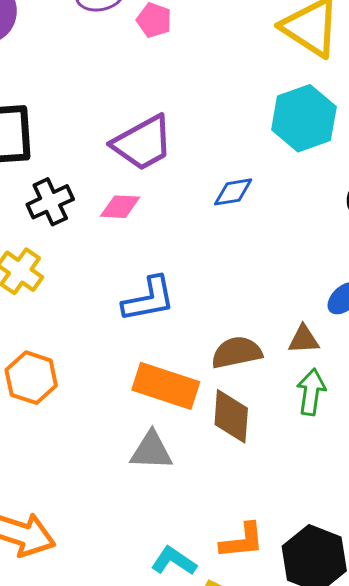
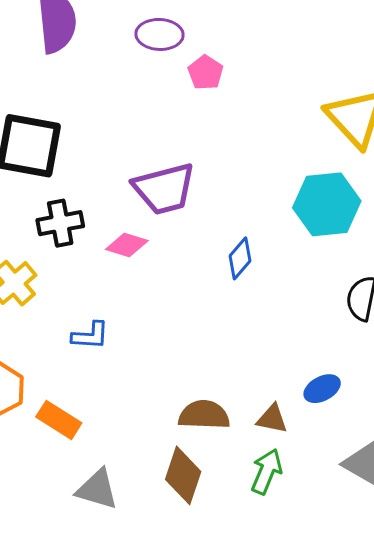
blue diamond: (233, 192) -> (240, 258), turned -54
blue L-shape: (149, 299) -> (90, 336), moved, size x0.7
orange rectangle: (166, 386) -> (59, 420), moved, size x0.7

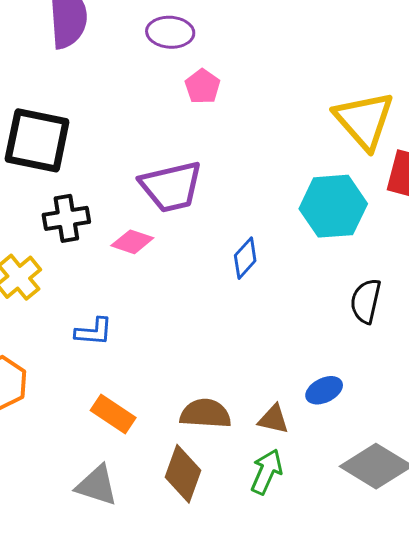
pink pentagon: (206, 72) -> (203, 86), moved
orange rectangle: (59, 420) -> (113, 414), moved

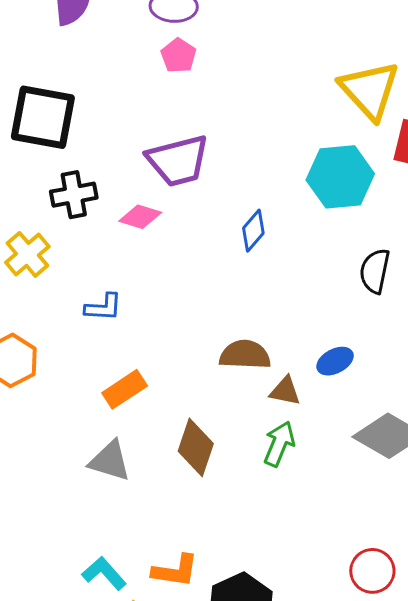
pink pentagon: (203, 86) -> (178, 56), moved
orange rectangle: (113, 414) -> (125, 389), turned -66
brown semicircle: (205, 414) -> (245, 355), moved

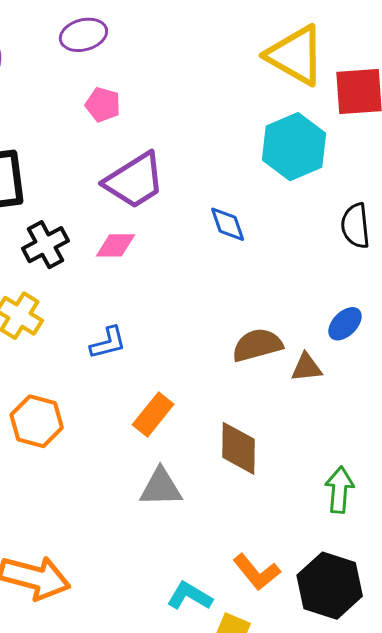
pink pentagon: (178, 56) -> (103, 105), moved
blue diamond: (253, 231) -> (228, 224), turned -42
green arrow: (279, 444) -> (339, 490), moved
orange L-shape: (175, 571) -> (257, 572), turned 60

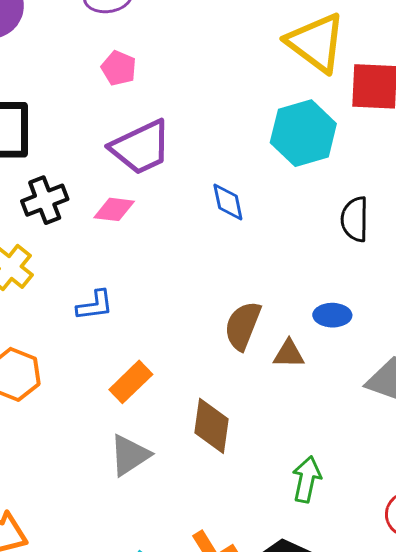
blue ellipse: (345, 324) -> (332, 315), turned 39
brown semicircle: (257, 345) -> (243, 326), turned -60
gray triangle: (161, 487) -> (130, 455), turned -39

